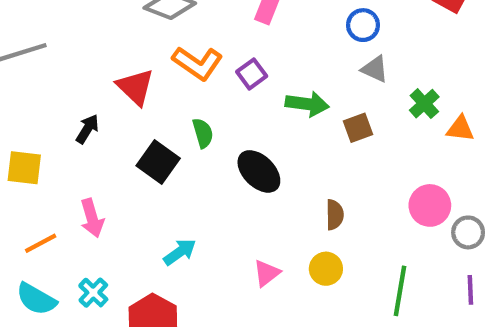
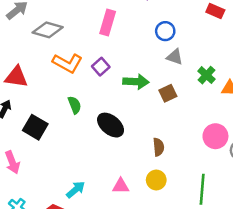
red triangle: (135, 87) -> (16, 77), moved, turned -30
black square: (158, 162) -> (35, 127), moved
cyan arrow: (180, 252) -> (76, 190), moved
pink triangle: (267, 273) -> (121, 186), turned 42

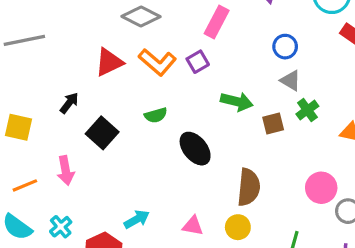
purple square: (101, 67) -> (198, 62), moved
green cross: (207, 75) -> (307, 110), moved
red triangle: (16, 77) -> (109, 62), moved, turned -45
green semicircle: (75, 105) -> (156, 115), turned 84
brown semicircle: (159, 147) -> (249, 187), size x1.6

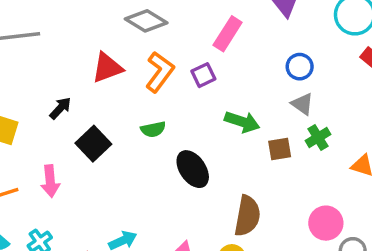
orange L-shape: (157, 62) -> (160, 72), turned -99

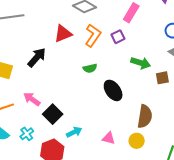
black arrow: (60, 108) -> (37, 57), size x1.5
black square: (93, 144) -> (53, 114), moved
pink arrow: (50, 181) -> (32, 99), turned 132

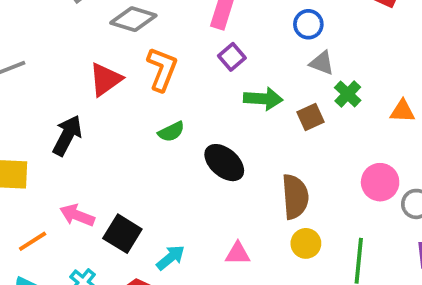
purple square: (118, 37) -> (232, 57), moved
yellow circle: (137, 141) -> (306, 243), moved

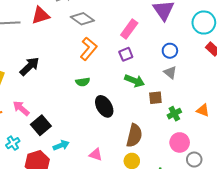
red triangle: (105, 79) -> (41, 15), moved
green cross: (348, 94) -> (174, 114), moved

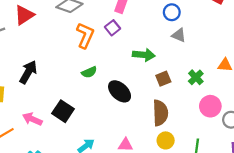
purple square: (126, 54) -> (113, 28), moved
brown square: (155, 98) -> (163, 79), moved
black square: (41, 125) -> (63, 111), moved

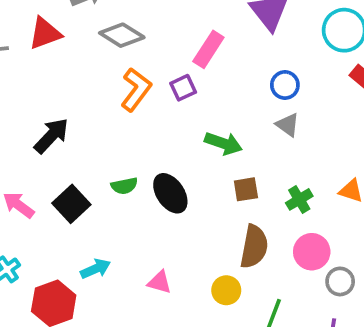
black arrow: (28, 72) -> (51, 136), moved
green semicircle: (89, 72) -> (124, 186), moved
brown semicircle: (160, 113) -> (254, 247), moved

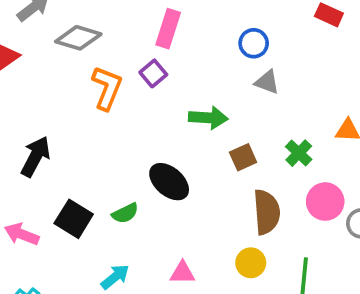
green semicircle: (124, 186) -> (125, 213), moved

